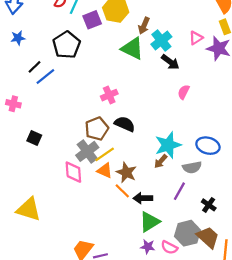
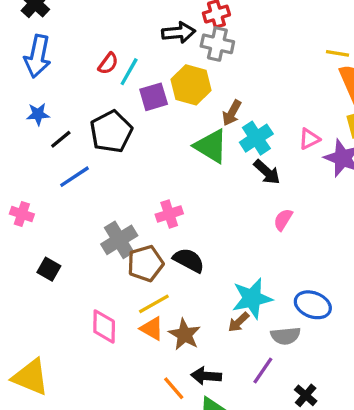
black line: (34, 67) -> (61, 139), moved
gray cross: (87, 151) -> (119, 240), moved
orange line: (122, 191) -> (174, 388), moved

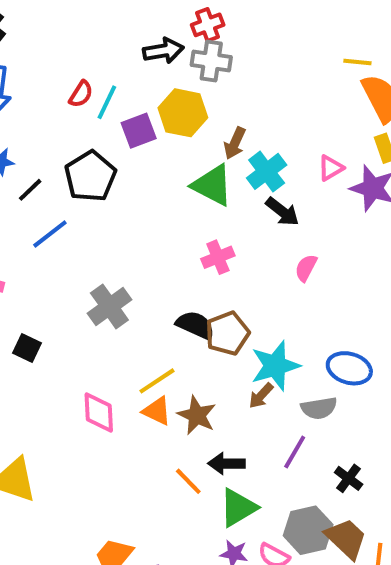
pink cross: (169, 214) -> (218, 257), moved
brown pentagon: (145, 263) -> (227, 333), moved

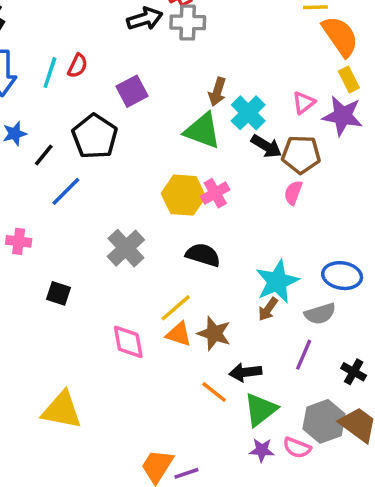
cyan line: (107, 102) -> (50, 73), moved
yellow hexagon: (183, 113) -> (183, 195), moved
brown pentagon: (227, 333) -> (301, 154), moved, turned 30

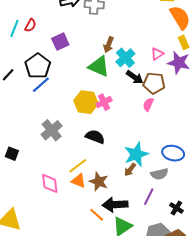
blue line: (66, 191) -> (41, 85), moved
black arrow: (245, 372) -> (115, 205), size x1.4

